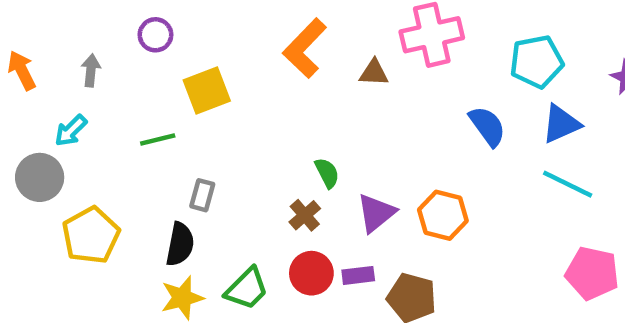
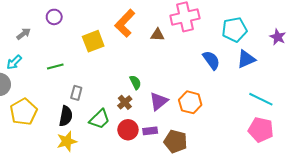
gray arrow: (91, 70) -> (24, 34), turned 48
yellow square: (207, 90) -> (93, 41), moved
cyan line: (568, 184) -> (261, 99), moved
green trapezoid: (247, 289) -> (100, 119), moved

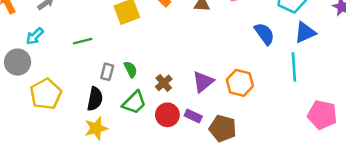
green semicircle: (135, 82) -> (131, 69), moved
cyan line: (261, 99) -> (294, 67), moved, turned 60
purple rectangle: (150, 131) -> (193, 116), turned 32

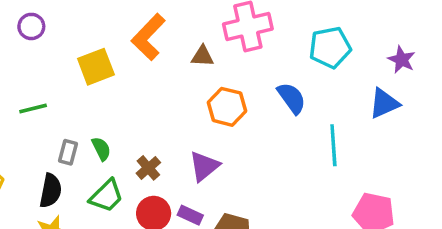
blue triangle: (305, 33) -> (384, 103), moved
orange hexagon: (240, 83) -> (227, 107), moved

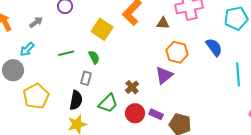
yellow square: (96, 67) -> (102, 29), turned -35
green semicircle: (101, 149) -> (94, 57), moved
purple triangle: (204, 166) -> (164, 75), moved

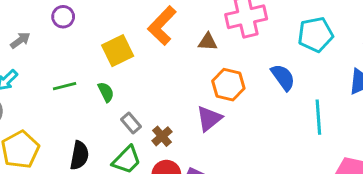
yellow square: (102, 29) -> (118, 51), turned 30
gray rectangle: (86, 78) -> (131, 123), moved, turned -56

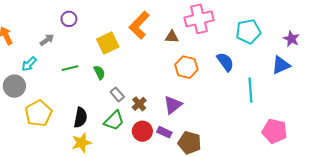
gray arrow: (20, 40) -> (47, 40), moved
purple triangle: (209, 119) -> (173, 105), moved

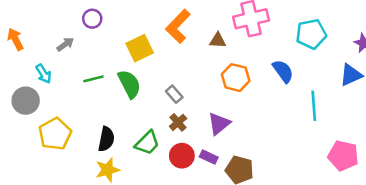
cyan arrow: (29, 64) -> (44, 74), turned -77
green semicircle: (99, 72) -> (129, 84), size x1.6
gray rectangle: (117, 94) -> (174, 94), moved

